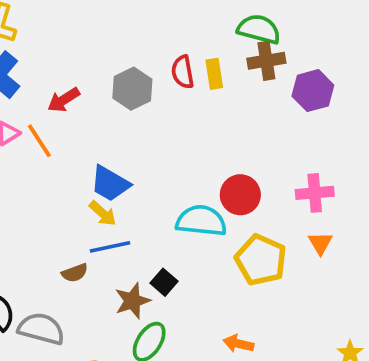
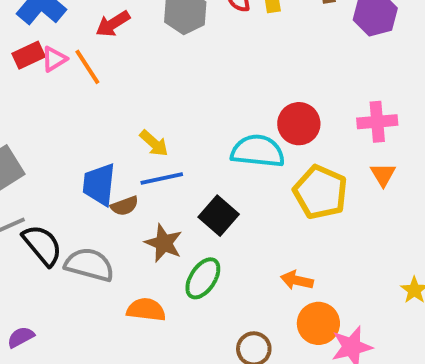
blue trapezoid: (110, 184) -> (99, 184), moved, turned 66
black square: (164, 282) -> (219, 216), size x1.4
brown star: (132, 301) -> (164, 243), moved, turned -30

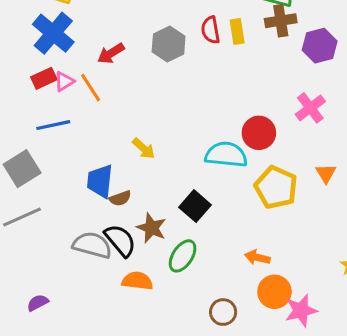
pink cross: (377, 122) -> (310, 108), moved, turned -32
blue line: (162, 178) -> (53, 125), moved
black semicircle: (42, 245) -> (120, 240), moved

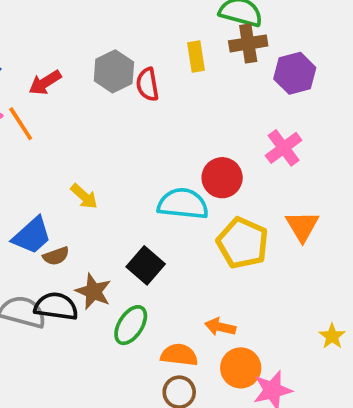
red semicircle: (211, 30) -> (147, 84), moved
orange triangle: (326, 173) -> (302, 226), size x1.4
blue trapezoid: (100, 181) -> (32, 236), turned -138
black semicircle: (120, 240) -> (56, 306), turned -42
orange semicircle: (137, 281) -> (179, 355), moved

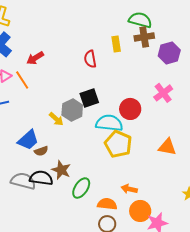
gray hexagon: (114, 71) -> (72, 110), moved
orange triangle: (302, 226) -> (167, 147), moved, turned -48
yellow pentagon: (243, 243) -> (118, 144), moved
black square: (146, 265) -> (89, 98), moved, turned 30

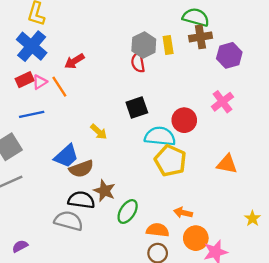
gray hexagon: (72, 110) -> (144, 45), moved
brown semicircle: (41, 151) -> (81, 169), size x1.5
gray semicircle: (23, 181) -> (69, 221), moved

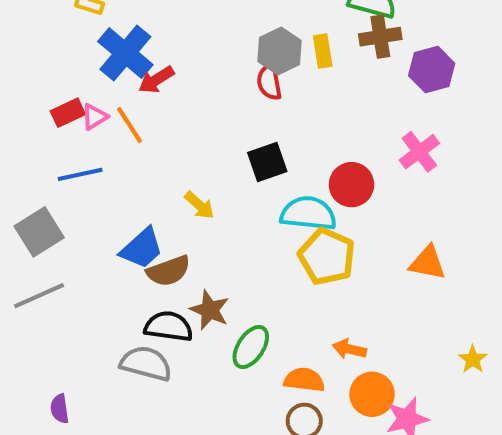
blue cross: (32, 46) -> (125, 53), moved
purple semicircle: (20, 246) -> (60, 409), turned -70

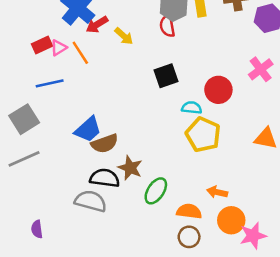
yellow arrow: (199, 205) -> (124, 36), moved
cyan semicircle: (308, 213) -> (192, 108), size x0.6

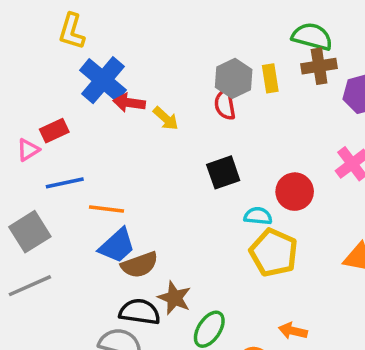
red arrow: (97, 25) -> (129, 103), turned 40
pink triangle: (59, 48) -> (28, 150), moved
orange line: (80, 53) -> (107, 209), moved, turned -50

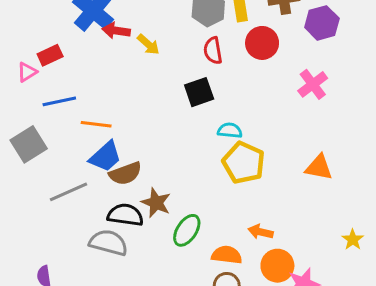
red semicircle: (225, 105) -> (213, 51), moved
red circle: (295, 192) -> (262, 43), moved
gray line: (30, 286) -> (69, 192), moved

